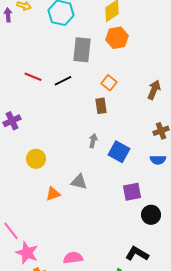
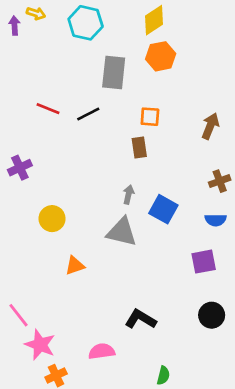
orange square: (109, 83) -> (150, 117), turned -35
gray triangle: (79, 182) -> (122, 232), moved, size x1.4
purple square: (132, 192) -> (204, 262), moved
black circle: (151, 215) -> (212, 315), moved
black L-shape: (137, 254) -> (141, 319), moved

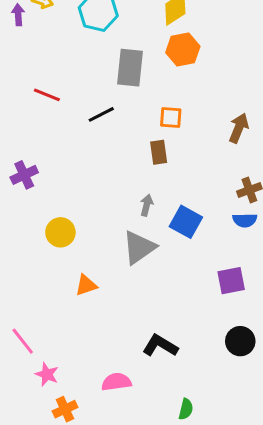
red line: (48, 109) -> (47, 95), moved
blue semicircle: (216, 220) -> (245, 220), moved
gray triangle: (122, 232) -> (139, 247), turned -48
pink star: (40, 345) -> (47, 374), size x0.7

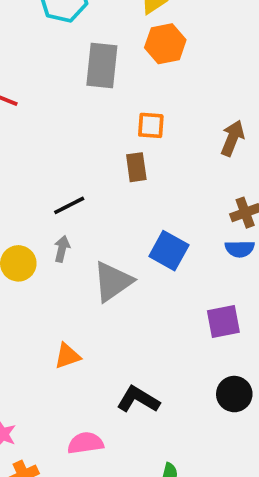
black line: (101, 114) -> (69, 205), moved
gray arrow: (147, 205) -> (62, 249), moved
orange triangle: (86, 285) -> (67, 356), moved

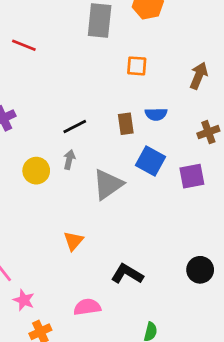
brown rectangle: (136, 167) -> (126, 124), moved
blue semicircle: (240, 249) -> (156, 114), moved
purple square: (223, 321) -> (192, 176), moved
orange triangle: (67, 356) -> (73, 241), turned -30

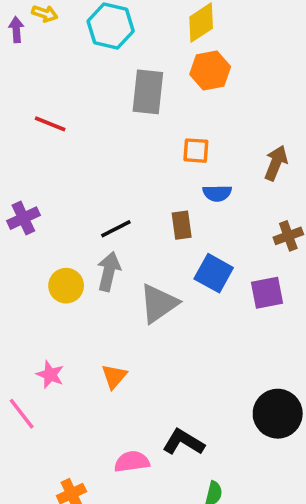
blue semicircle: (156, 114) -> (217, 193), moved
gray arrow: (69, 160) -> (109, 271), size x1.5
black circle: (200, 270) -> (278, 414), size x1.4
black L-shape: (127, 274) -> (183, 442), moved
pink star: (24, 300) -> (50, 375), moved

